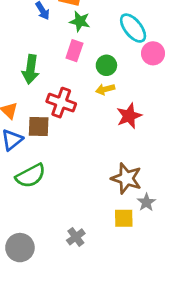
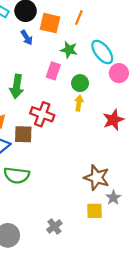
green star: (80, 21) -> (69, 50), moved
yellow arrow: (105, 89) -> (79, 103), turned 112
red star: (129, 116) -> (113, 120), moved
green semicircle: (31, 176) -> (17, 175), turned 35

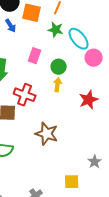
green star: (69, 50) -> (56, 30), moved
brown star: (97, 178) -> (47, 134), moved
gray star: (113, 198) -> (95, 162), moved

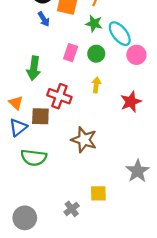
green circle: (59, 67) -> (96, 54), moved
gray star: (95, 162) -> (138, 171), size x1.5
yellow square: (72, 182) -> (98, 193), moved

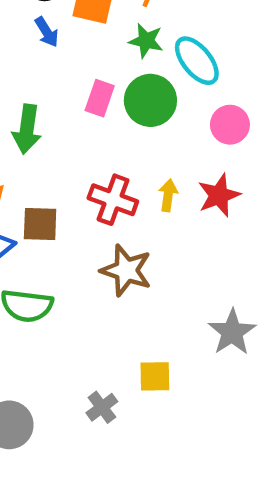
green circle: (96, 54) -> (150, 100), size x1.5
pink circle: (136, 55) -> (230, 125), moved
yellow arrow: (96, 85) -> (168, 195), moved
red cross: (59, 96) -> (113, 200), moved

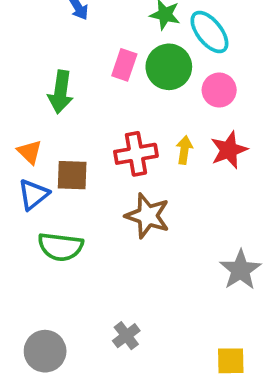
pink circle: (230, 125) -> (219, 90), moved
red cross: (113, 200) -> (136, 154), turned -30
yellow square: (155, 376) -> (231, 361), moved

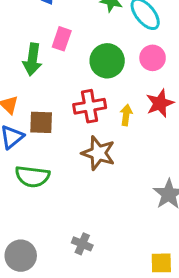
pink rectangle: (124, 65) -> (62, 39), moved
green circle: (169, 67) -> (107, 61), moved
yellow arrow: (184, 150) -> (126, 115), moved
gray cross: (126, 336) -> (82, 244), turned -30

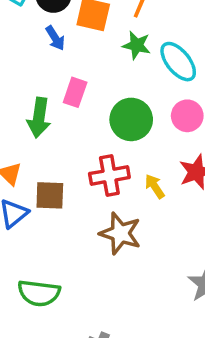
yellow arrow: (126, 115) -> (155, 186), turned -42
green semicircle: (32, 177) -> (39, 293), moved

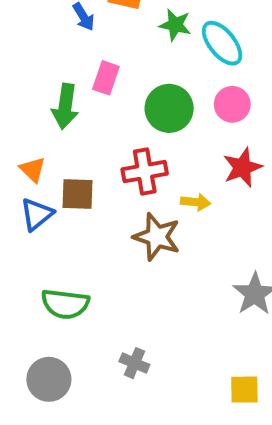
yellow arrow: (155, 186) -> (196, 202), moved, turned 130

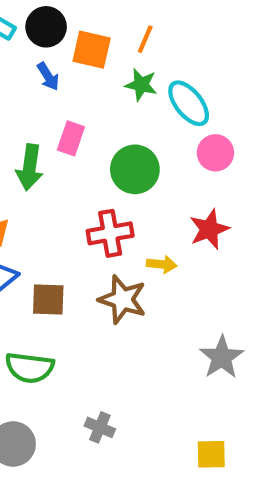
pink circle: (232, 104) -> (215, 153), moved
brown square: (77, 194) -> (48, 299), moved

